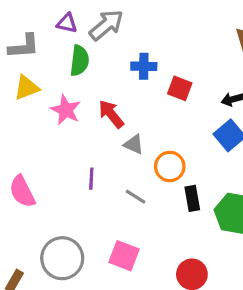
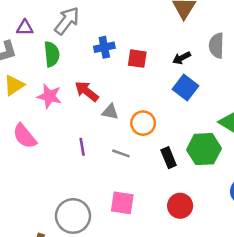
purple triangle: (67, 23) -> (25, 28), moved
pink semicircle: (22, 191) -> (25, 136), moved
black rectangle: (192, 198) -> (169, 158), moved

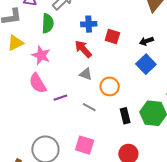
red arrow: (87, 91) -> (83, 49), moved
pink semicircle: (25, 136) -> (38, 83), moved
purple line: (82, 147) -> (60, 98), turned 72

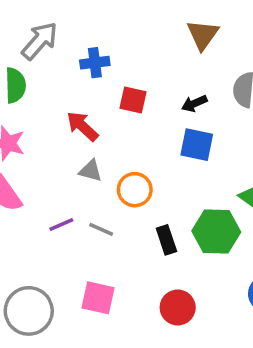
blue cross: (89, 24) -> (95, 63), moved
blue square: (146, 64) -> (197, 145), turned -30
purple line: (60, 98) -> (61, 225), moved

